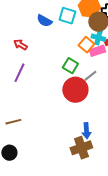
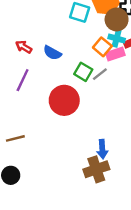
blue semicircle: (44, 21) -> (52, 53), moved
gray line: (90, 76) -> (100, 74), moved
red circle: (75, 90) -> (64, 100), moved

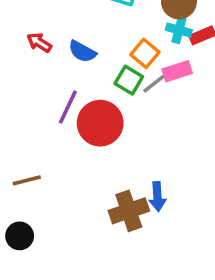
orange square: (102, 47) -> (145, 53), moved
pink rectangle: (115, 54) -> (177, 71), moved
purple line: (23, 80) -> (68, 107), moved
brown cross: (96, 169) -> (129, 211), moved

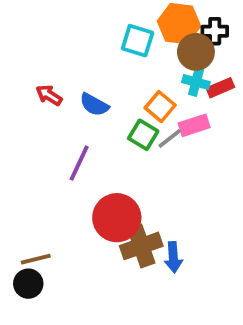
red circle: (100, 123) -> (117, 218), moved
brown line: (27, 180) -> (36, 259), moved
brown cross: (129, 211) -> (141, 246), moved
black circle: (20, 236) -> (28, 284), moved

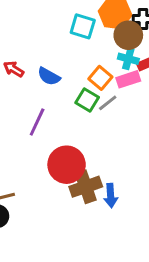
pink rectangle: (194, 125) -> (128, 79), moved

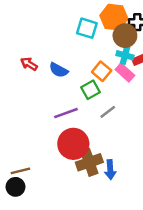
pink rectangle: (128, 79) -> (125, 72), turned 60
green square: (87, 100) -> (91, 90), turned 30
gray line: (108, 103) -> (108, 112), moved
purple line: (37, 122) -> (66, 113), moved, turned 45

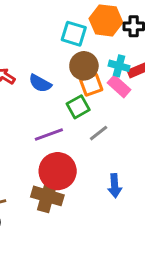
brown circle: (125, 36) -> (84, 66), moved
orange square: (102, 71) -> (91, 85), turned 30
brown cross: (89, 162) -> (47, 196), moved, turned 35
blue arrow: (110, 170) -> (115, 186), moved

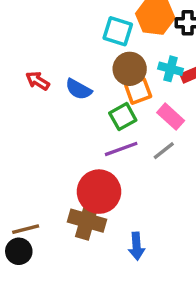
pink rectangle: (119, 86) -> (171, 117), moved
gray line: (99, 133) -> (164, 151), moved
purple line: (49, 135) -> (121, 149), moved
blue arrow: (115, 186) -> (136, 246), moved

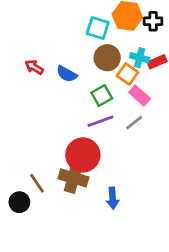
orange square: (138, 91) -> (127, 74), moved, turned -35
brown line: (26, 229) -> (37, 183), moved, turned 70

